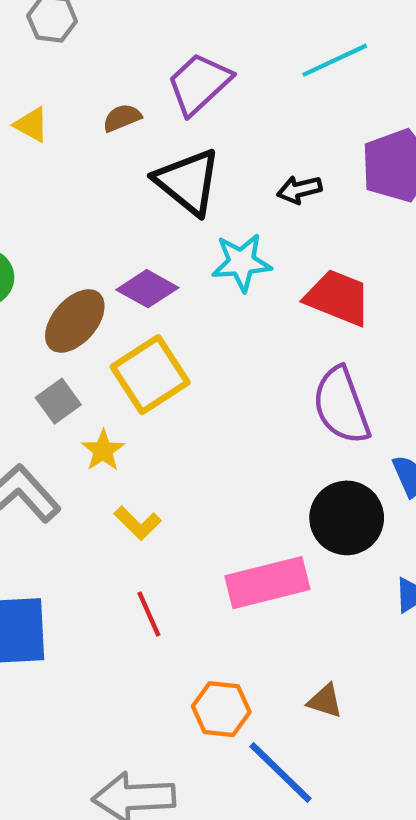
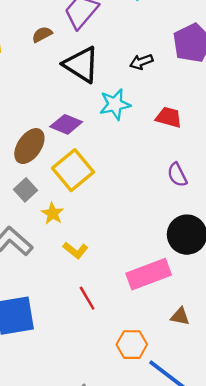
red trapezoid: (338, 298) -> (169, 117), size x0.7
purple semicircle: (341, 406) -> (177, 175), size x0.6
brown triangle: (325, 701) -> (180, 316), moved

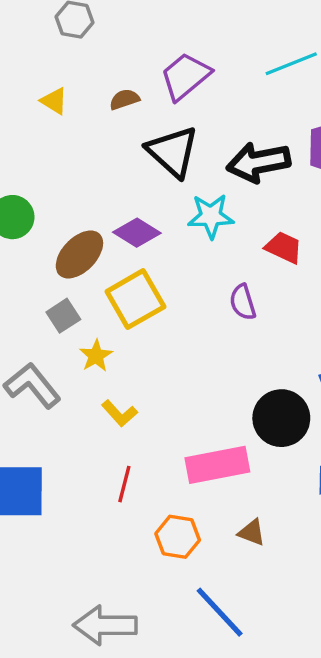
black arrow: (141, 62) -> (258, 162), size x1.8
purple semicircle: (177, 175) -> (243, 302), moved
red line: (87, 298) -> (124, 484), turned 35
orange hexagon: (132, 345) -> (178, 537), moved

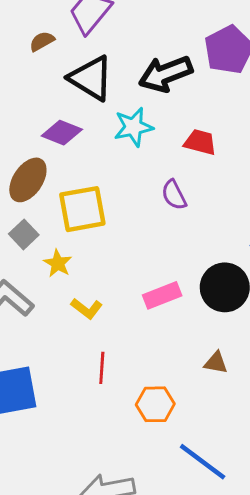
purple diamond: (137, 233) -> (62, 133), moved
yellow square: (135, 299) -> (82, 209), turned 30
pink rectangle: (217, 465) -> (162, 295), moved, size x0.7
brown triangle: (252, 532) -> (216, 363), moved

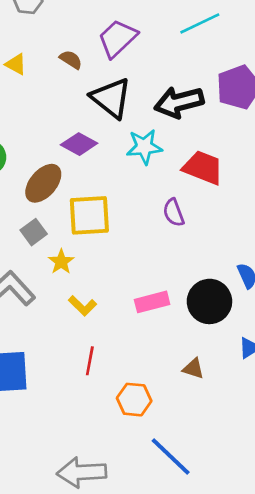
brown semicircle: (42, 41) -> (71, 60), turned 55
red trapezoid: (200, 142) -> (203, 168), size x1.4

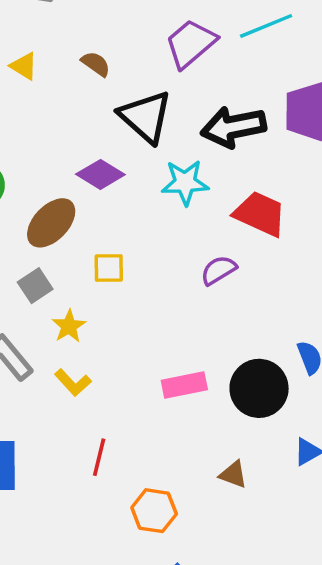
purple trapezoid: (118, 38) -> (191, 43), moved
purple semicircle: (174, 213) -> (219, 270), turned 76
yellow square: (89, 215) -> (109, 268), size x0.6
yellow L-shape: (82, 306) -> (73, 383), moved

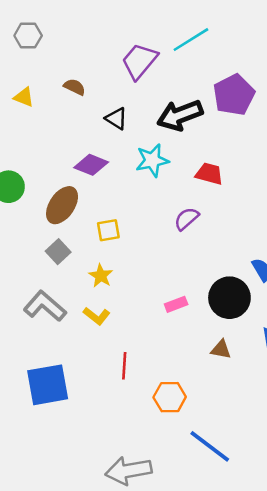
black triangle: (146, 117) -> (116, 119), size x0.6
red trapezoid: (260, 214) -> (209, 174), size x0.7
yellow star: (69, 326) -> (101, 276), moved
pink rectangle: (184, 385) -> (176, 304), size x0.7
brown triangle: (233, 474) -> (221, 349), moved

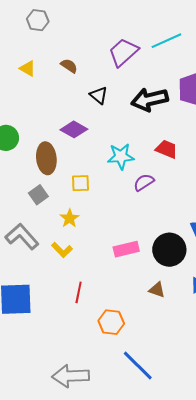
cyan star: (152, 160) -> (121, 156), moved
brown ellipse: (62, 205) -> (46, 158), turned -48
pink rectangle: (176, 304) -> (126, 249), size x1.4

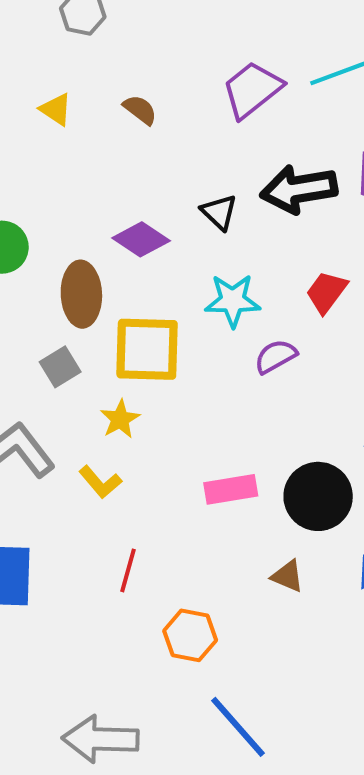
black triangle: (99, 95) -> (219, 212), moved
red trapezoid: (167, 149) -> (326, 292), turned -80
yellow square: (80, 183) -> (147, 349), size x1.8

